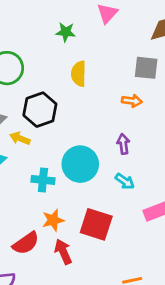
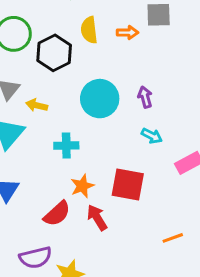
orange arrow: (132, 101) -> (127, 33), moved
black hexagon: (40, 110) -> (54, 53), moved
cyan circle: (80, 164) -> (100, 99), moved

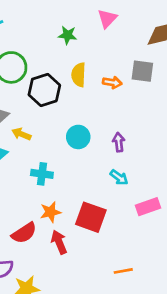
cyan circle: (100, 99) -> (78, 137), size x0.7

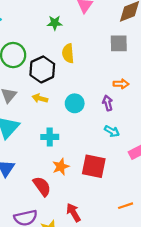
orange arrow: (112, 82) -> (121, 84), moved
yellow arrow: (21, 134) -> (40, 98), moved
red semicircle: (24, 233) -> (42, 186), turned -85
red arrow: (59, 242) -> (73, 213), moved

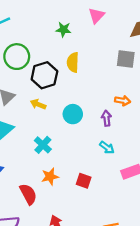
cyan cross: (50, 137) -> (43, 145), turned 35
red square: (94, 166) -> (84, 181), size x0.6

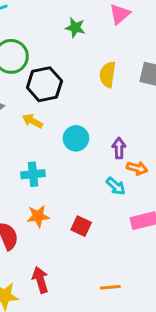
yellow semicircle: (73, 62) -> (108, 74), moved
orange arrow: (123, 101) -> (137, 168), moved
cyan cross: (43, 145) -> (33, 174), turned 36

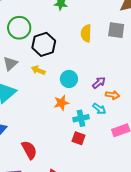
purple arrow: (119, 148) -> (99, 83), turned 56
cyan cross: (33, 174) -> (81, 118), moved
orange star: (38, 216) -> (61, 103), moved

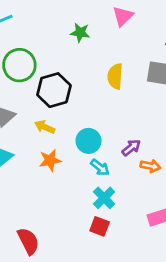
orange star: (61, 103) -> (50, 160), moved
cyan arrow: (99, 109) -> (100, 167), moved
cyan cross: (81, 118) -> (104, 198), turned -35

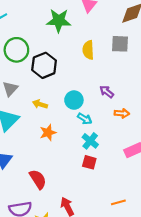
green star: (80, 33) -> (59, 21), size x1.6
yellow arrow: (45, 127) -> (40, 104), moved
purple arrow: (131, 148) -> (107, 92), moved, turned -96
orange star: (50, 160) -> (48, 133), moved

